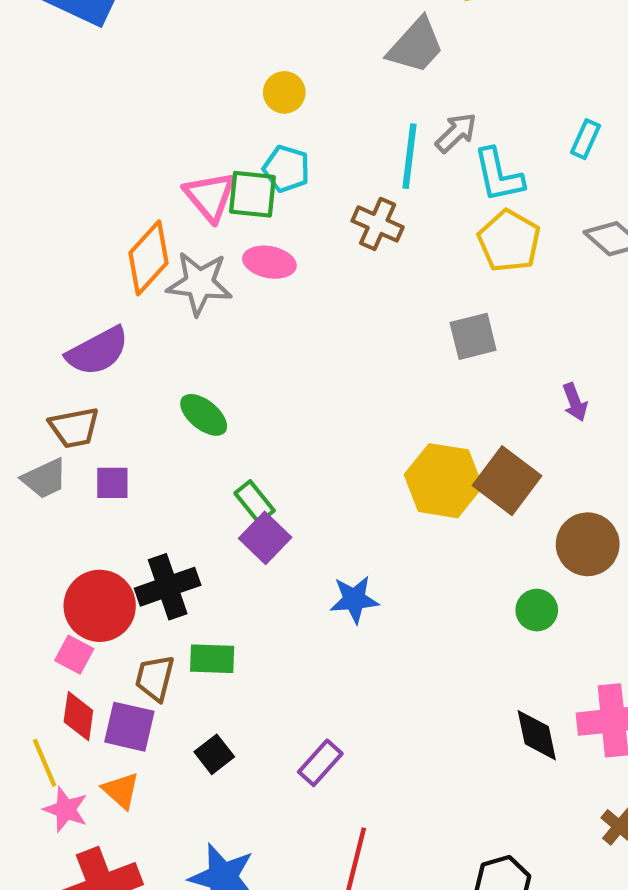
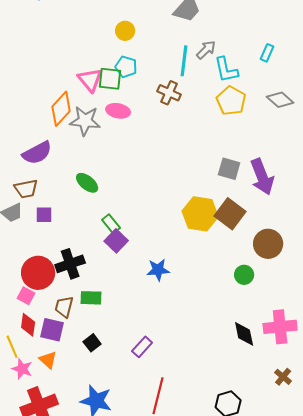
gray square: (473, 336) -> (229, 169), moved, turned 30
purple arrow: (575, 402) -> (262, 177), size x2.0

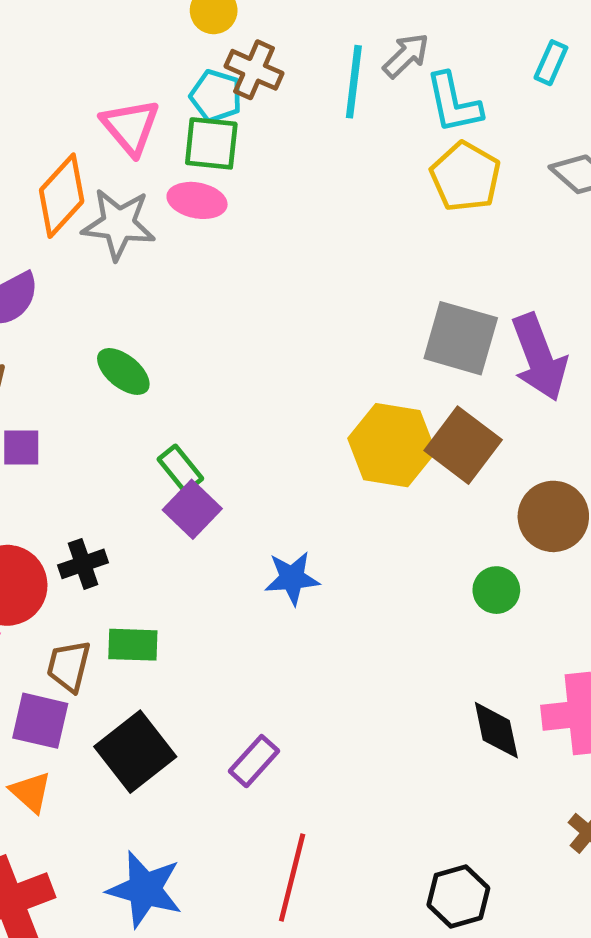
green square: (110, 79) -> (211, 143), moved
brown cross: (169, 93) -> (254, 70), moved
gray square: (229, 169) -> (461, 338), size x1.4
black cross: (70, 264) -> (83, 564), size x0.7
black square: (92, 343) -> (135, 752), size x1.8

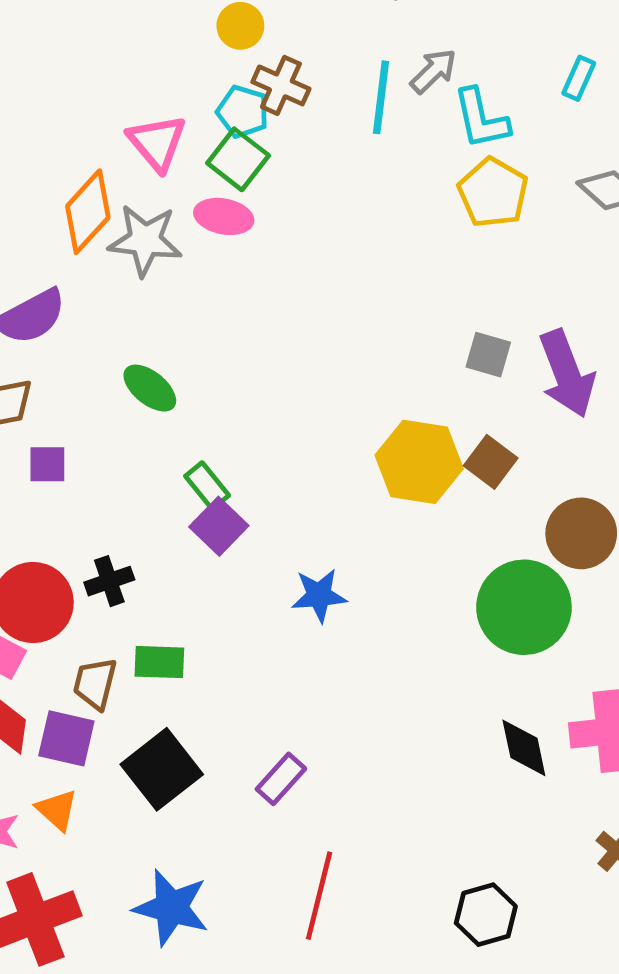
green square: (211, 143) -> (238, 159), turned 32
gray square: (461, 338) -> (488, 355), size x0.6
brown square: (463, 445) -> (491, 462), size x0.7
green circle: (496, 590) -> (524, 607), size x2.0

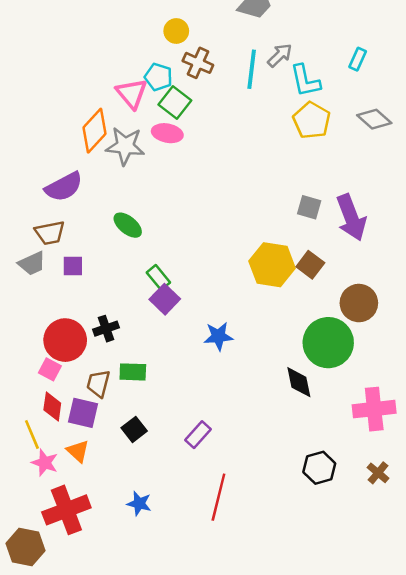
cyan pentagon: (243, 112) -> (158, 77), moved
black diamond: (524, 748) -> (299, 382), moved
black square: (162, 769) -> (134, 429), size x0.6
blue star: (171, 908) -> (139, 504), size x0.6
black hexagon: (486, 915) -> (319, 468), moved

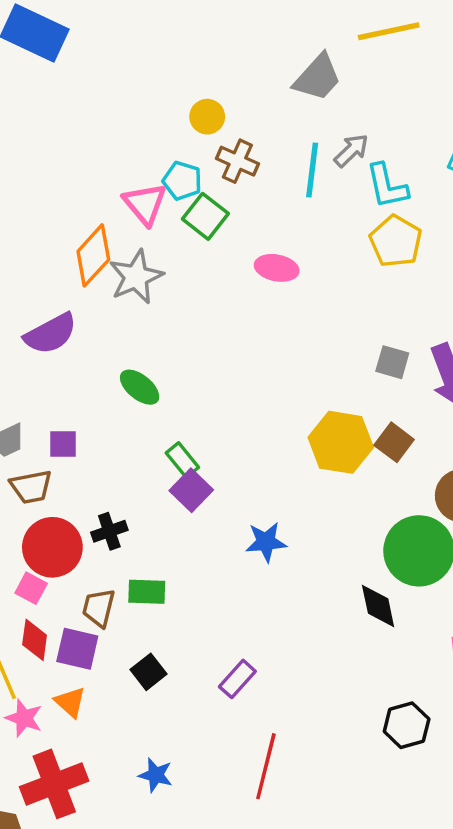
pink ellipse: (167, 133) -> (277, 268), moved
gray star: (125, 146) -> (136, 277), turned -30
brown trapezoid: (50, 233) -> (31, 487), moved

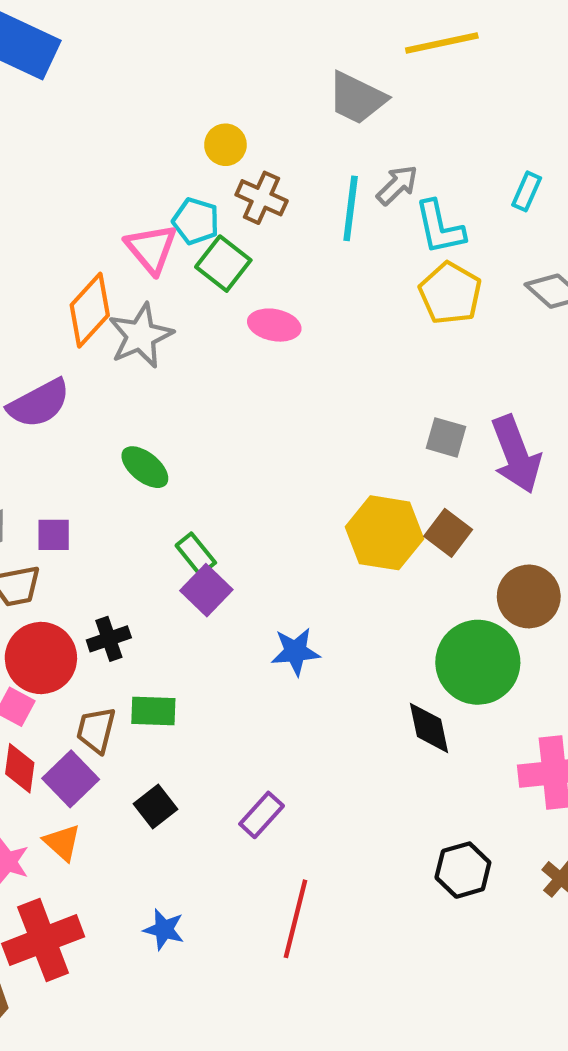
gray trapezoid: (318, 77) -> (357, 98), turned 74
pink ellipse: (277, 268) -> (274, 325), moved
purple square: (77, 649) -> (71, 779), turned 33

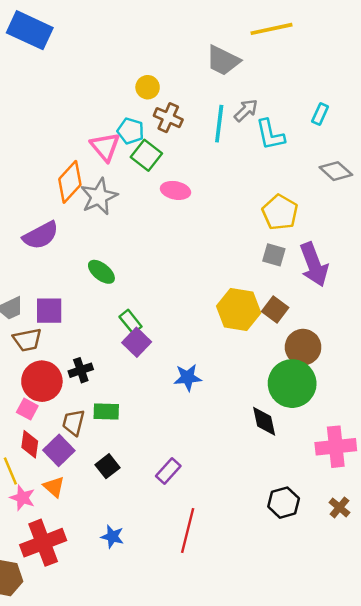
yellow pentagon: (450, 293) -> (280, 212), moved
purple square: (54, 535) -> (49, 311), size x1.4
brown circle: (529, 596) -> (303, 347), moved

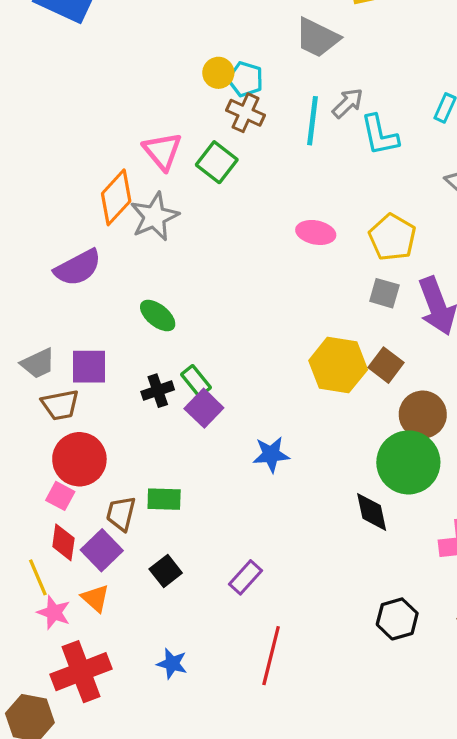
cyan pentagon: (131, 131) -> (245, 79), moved
pink ellipse: (176, 190) -> (316, 232), moved
black cross: (81, 370) -> (158, 391), moved

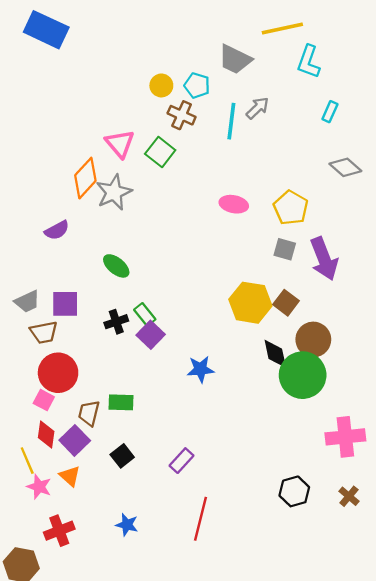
cyan pentagon: (245, 79) -> (197, 85), moved
cyan L-shape: (380, 135) -> (309, 62), moved, turned 32
purple semicircle: (78, 268) -> (57, 230), size x0.7
black diamond: (372, 512) -> (275, 354), moved
red cross: (81, 672) -> (59, 531), size x0.7

